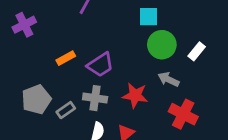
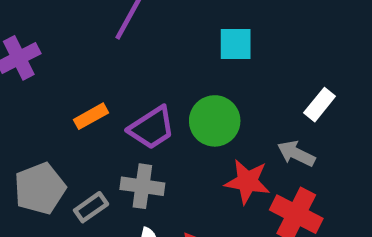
green circle: (162, 45) -> (215, 121), moved
gray arrow: (169, 79) -> (296, 154), moved
red star: (135, 95) -> (247, 182), moved

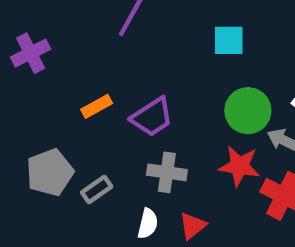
green circle: (215, 121) -> (248, 111), moved
gray cross: (142, 186) -> (167, 172), moved

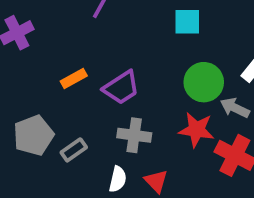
red triangle: (193, 226) -> (156, 181), turned -35

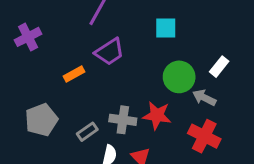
purple trapezoid: (121, 88) -> (110, 52), moved
red star: (196, 130) -> (157, 115), moved
gray rectangle: (74, 150) -> (87, 132), moved

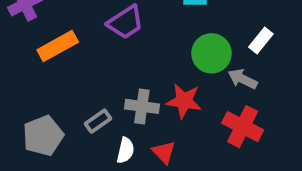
orange rectangle: (74, 74) -> (58, 46), moved, size x1.5
gray pentagon: (41, 120) -> (43, 136), moved

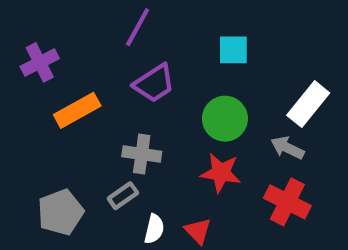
white rectangle: (261, 41) -> (308, 104), size x1.5
green circle: (211, 53) -> (225, 119), moved
gray cross: (142, 106) -> (142, 154), moved

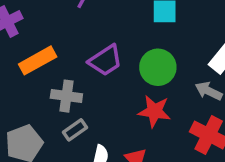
purple trapezoid: (154, 83) -> (105, 60), moved
gray cross: (142, 154) -> (66, 96), moved

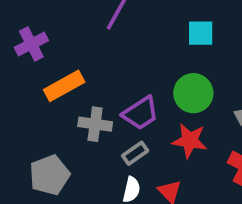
purple trapezoid: (105, 60) -> (141, 113), moved
gray rectangle: (75, 130) -> (135, 153), moved

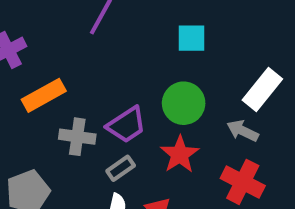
red star: (190, 140) -> (180, 154), turned 30

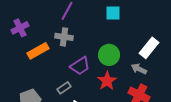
cyan square: (191, 38) -> (113, 13), moved
gray cross: (77, 137) -> (64, 37), moved
gray rectangle: (121, 168) -> (64, 88), moved

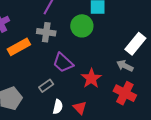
green circle: (109, 55) -> (82, 26), moved
purple trapezoid: (80, 66) -> (63, 63), turned 75

